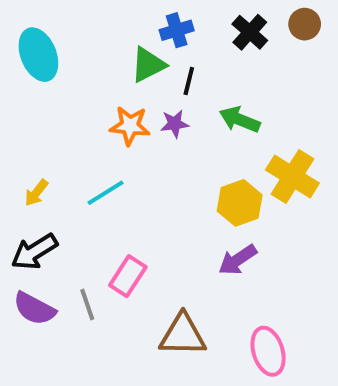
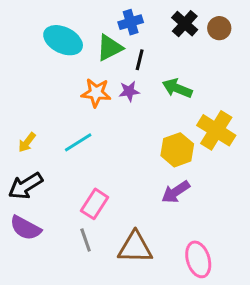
brown circle: (305, 24) -> (219, 28), moved
cyan ellipse: (38, 55) -> (63, 40), moved, turned -42
gray line: (87, 305) -> (86, 240), moved

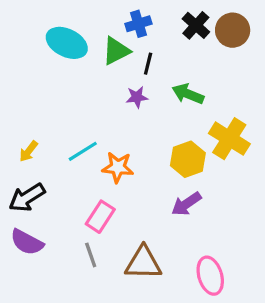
brown circle: (219, 28) -> (233, 30), size x1.4
orange star: (96, 93) -> (118, 167), moved

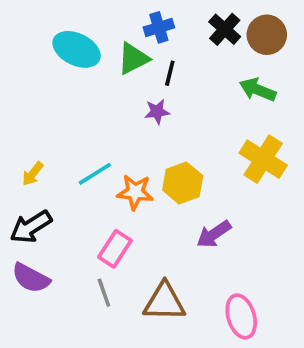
green arrow: (188, 94) -> (258, 90), moved
yellow hexagon: (188, 159) -> (183, 183), moved

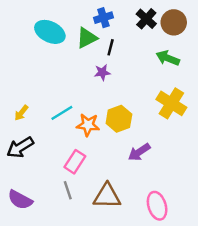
purple semicircle: (31, 278) -> (20, 200), moved

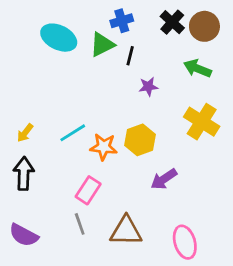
purple star: (102, 72) -> (148, 87), moved
black arrow: (20, 147) -> (24, 173), turned 124

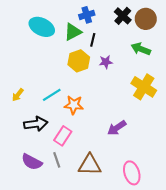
yellow hexagon: (140, 140) -> (79, 61), moved
black arrow: (24, 173) -> (36, 124), moved, turned 80
purple semicircle: (24, 235) -> (32, 162), moved

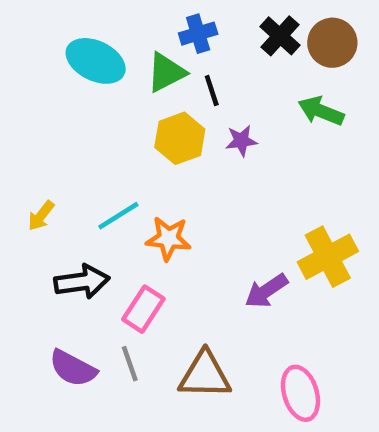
black line: (93, 40) -> (212, 91), turned -32
yellow cross: (144, 87) -> (328, 257), moved, turned 30

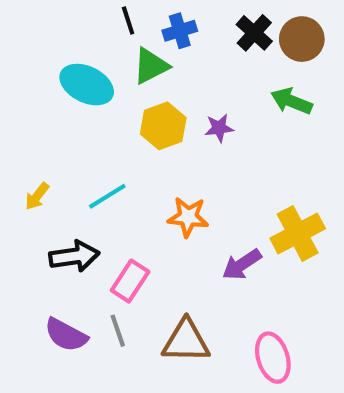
cyan ellipse: (96, 61) -> (87, 85), moved
black line: (212, 91) -> (128, 20), moved
orange star: (168, 238) -> (188, 217), moved

